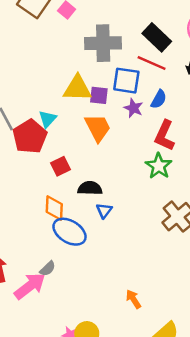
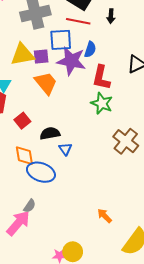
purple star: (133, 108) -> (71, 61), size x1.8

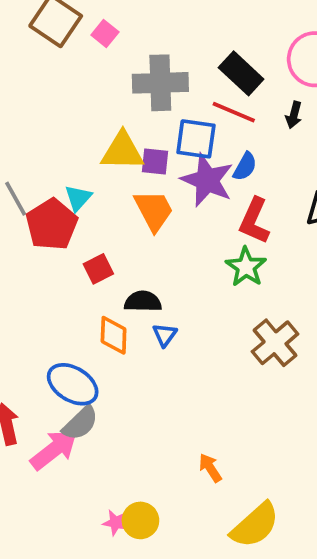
orange diamond: (24, 156) -> (114, 335), moved
blue ellipse: (41, 172) -> (73, 384), moved
gray semicircle: (30, 206) -> (80, 423), size x1.5

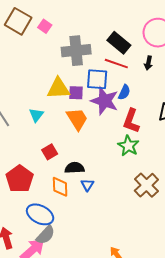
red pentagon: (52, 224) -> (20, 179), moved

